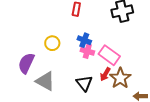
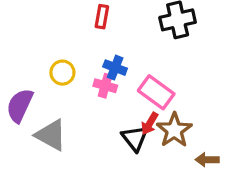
pink cross: (87, 51) -> (105, 86), moved
black triangle: (84, 83) -> (135, 138), moved

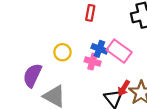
pink rectangle: (156, 92) -> (119, 51), moved

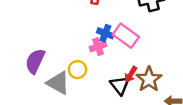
yellow circle: (62, 52) -> (77, 70), moved
pink cross: (93, 61) -> (98, 47), turned -35

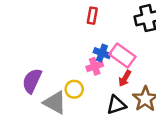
red arrow: (131, 74) -> (125, 78), moved
black triangle: (120, 85) -> (116, 105), turned 50

